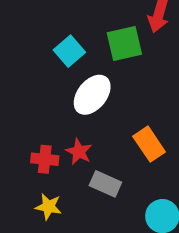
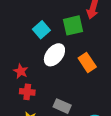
orange rectangle: (149, 144) -> (87, 62), moved
red star: (79, 152) -> (21, 71), moved

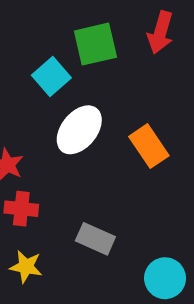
green square: (73, 25) -> (95, 44), moved

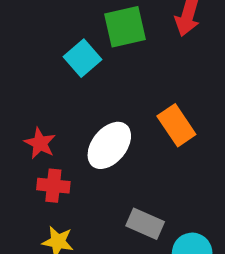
white ellipse: (79, 130) -> (109, 145), moved
gray rectangle: (95, 239) -> (145, 224), moved

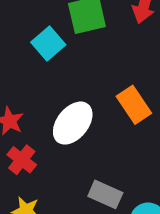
red cross: (53, 186) -> (22, 160), turned 32

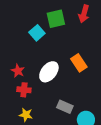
red cross: (22, 160) -> (24, 90), turned -32

